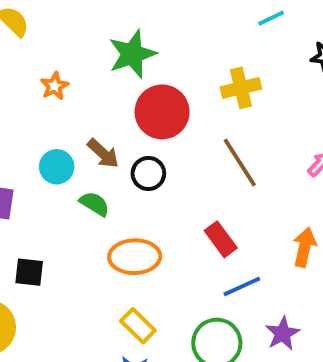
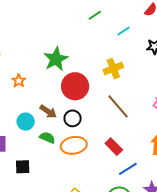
orange ellipse: (135, 257) -> (74, 145), moved
black square: (29, 272) -> (23, 167), moved

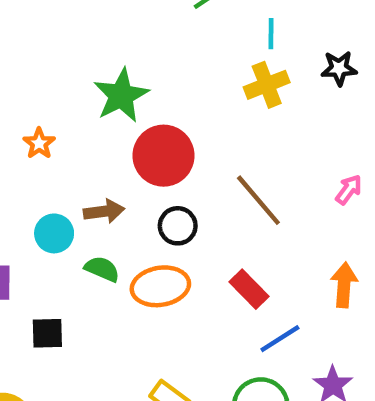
cyan line: (124, 31) -> (271, 34), turned -56
yellow cross: (113, 69) -> (267, 85), moved
brown arrow: (48, 112) -> (104, 211), turned -42
black circle: (73, 118) -> (178, 226), moved

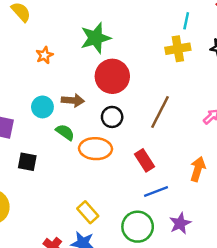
brown line: (258, 200) -> (160, 112), turned 56

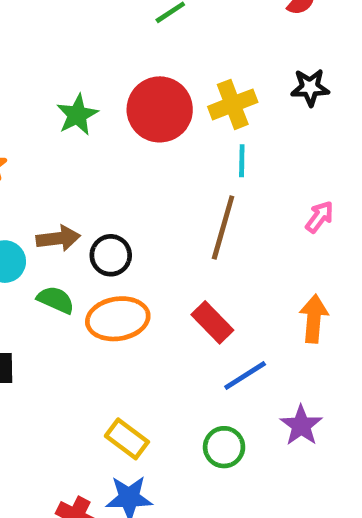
cyan line: (186, 21) -> (242, 161), moved
green star: (96, 38) -> (77, 115), size x0.7
red circle: (112, 76) -> (160, 109), moved
black circle: (112, 117) -> (111, 255), moved
green circle: (138, 227) -> (224, 447), size x0.7

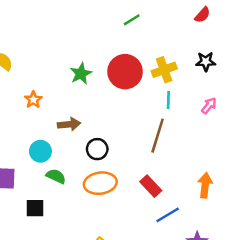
pink arrow: (319, 217) -> (209, 106), moved
brown arrow: (58, 238) -> (69, 124), moved
green semicircle: (56, 300) -> (56, 176), moved

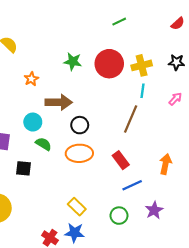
green star: (81, 74) -> (73, 62), turned 30
brown arrow: (69, 124) -> (59, 102), size x1.4

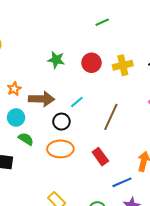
red circle: (109, 64) -> (91, 63), size x0.7
orange star: (31, 79) -> (14, 89), moved
cyan line: (143, 91) -> (77, 102), moved, turned 40
blue line: (132, 185) -> (122, 182), moved

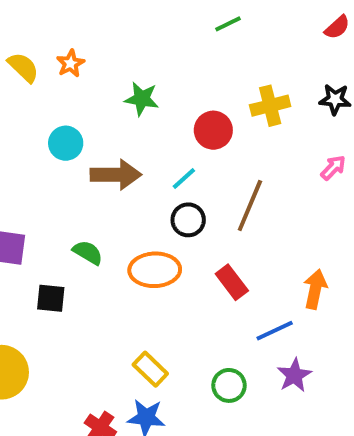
red circle: (91, 63) -> (213, 130), moved
orange star: (14, 89) -> (70, 63), moved
cyan circle: (16, 117) -> (66, 143), moved
black circle: (61, 122) -> (188, 220), moved

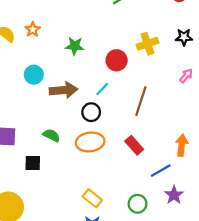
black circle: (188, 220) -> (91, 112), moved

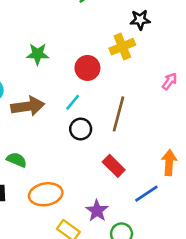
black star: (184, 37) -> (140, 20), moved
black circle: (91, 112) -> (81, 129), moved
orange ellipse: (90, 142) -> (46, 194), moved
purple star: (174, 195) -> (97, 211), moved

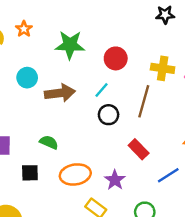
yellow cross: (122, 47) -> (163, 68), moved, turned 30
green star: (38, 54) -> (70, 45), size x1.4
purple star: (97, 211) -> (115, 180), moved

